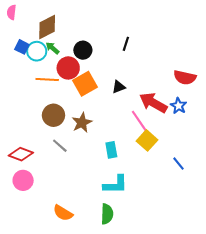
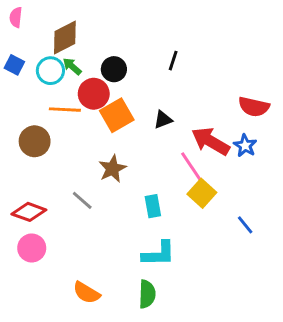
blue square: (22, 47) -> (14, 65), moved
brown circle: (53, 115) -> (35, 141), moved

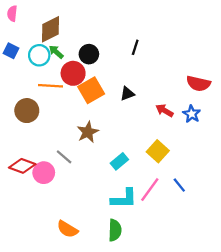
red arrow: (211, 141) -> (165, 111), size x0.6
pink line: (192, 167) -> (150, 190), moved, turned 70
cyan rectangle: (153, 206) -> (119, 161), turned 60
blue line: (245, 225) -> (179, 185), moved
pink circle: (32, 248) -> (44, 173), moved

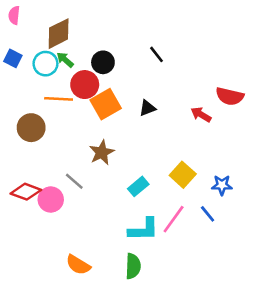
black line: (135, 47) -> (157, 54), turned -56
red arrow: (165, 111) -> (201, 115), moved
blue star: (192, 114) -> (222, 185), moved, turned -30

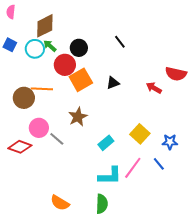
orange line: (59, 99) -> (42, 89), moved
pink circle: (51, 200) -> (39, 128), moved

